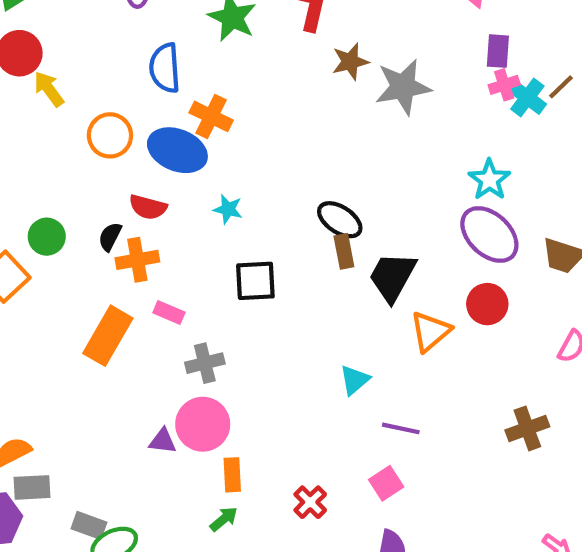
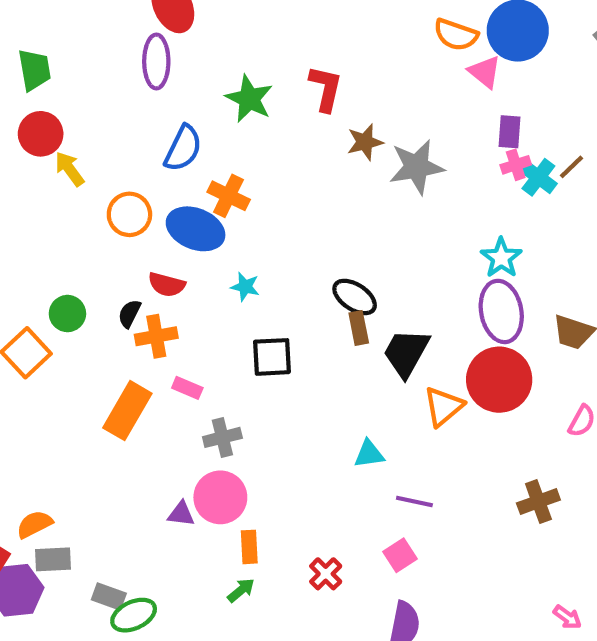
blue semicircle: (165, 68) -> (183, 148), turned -150
purple ellipse: (489, 234) -> (501, 311), turned 36
red circle: (487, 304) -> (499, 380), size x1.6
cyan triangle: (354, 380) -> (369, 454), turned 32

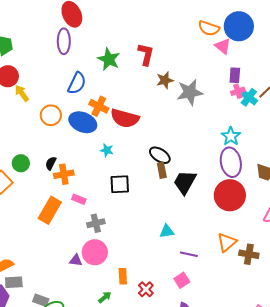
red semicircle: (167, 285) -> (125, 118), moved, size x1.6
orange triangle: (443, 406) -> (227, 242), moved
brown cross: (538, 501) -> (249, 254), turned 30
orange rectangle: (249, 547) -> (123, 276), moved

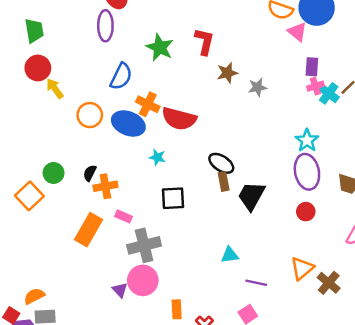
gray star: (190, 92) -> (257, 87), size x0.6
red circle: (230, 195) -> (306, 212), size x0.5
gray cross: (96, 223) -> (144, 245), size x1.5
brown cross: (249, 254) -> (329, 283), turned 30
purple triangle: (76, 260) -> (120, 290), turned 40

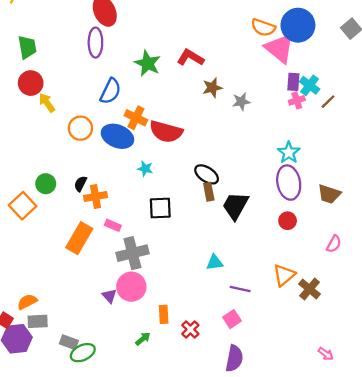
pink triangle: (297, 32) -> (279, 48), size x1.6
red L-shape: (204, 41) -> (190, 58), turned -72
cyan cross: (329, 93) -> (310, 85), moved

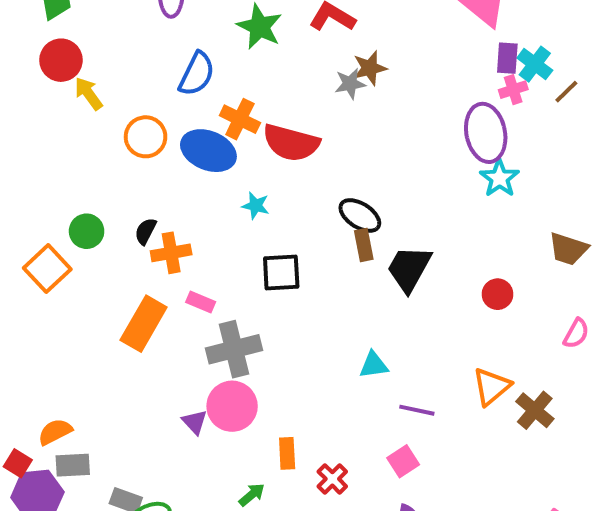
gray star: (241, 102) -> (350, 84), moved
purple ellipse: (289, 183) -> (486, 133), moved

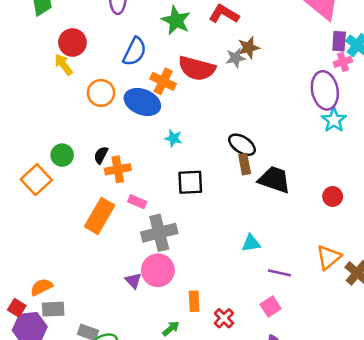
red circle: (61, 60) -> (72, 42), moved
red semicircle: (291, 143) -> (197, 68), moved
black trapezoid: (409, 269) -> (274, 180), turned 80

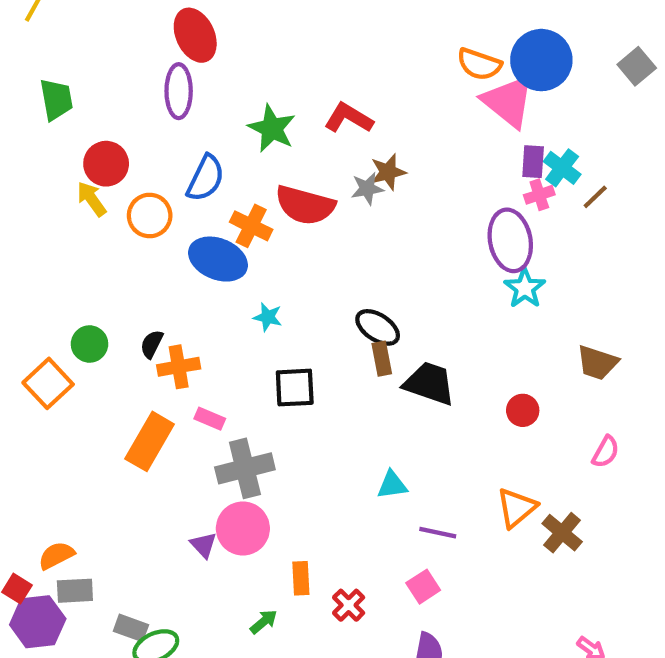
orange circle: (101, 93) -> (150, 215), moved

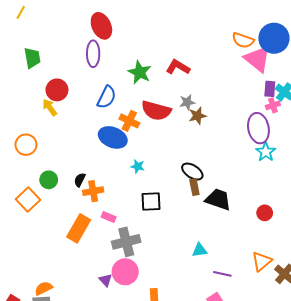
brown star: (388, 172) -> (198, 116), moved
orange circle: (150, 215) -> (26, 145), moved
orange semicircle: (56, 555) -> (44, 288), moved

